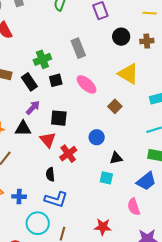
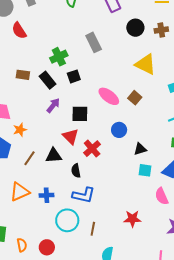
pink ellipse: (87, 84) -> (109, 96), moved
black triangle: (23, 128) -> (54, 156), moved
cyan square: (106, 178) -> (145, 170), moved

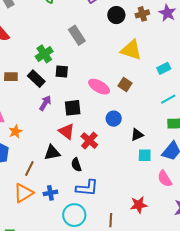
black square: (74, 76) -> (62, 72), turned 32
brown line: (29, 158) -> (29, 168), moved
brown line: (93, 229) -> (111, 220), moved

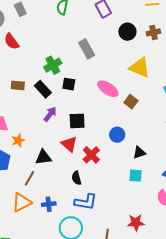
pink ellipse: (99, 87) -> (108, 89), moved
black triangle: (52, 153) -> (43, 157), moved
cyan square: (145, 155) -> (135, 176), moved

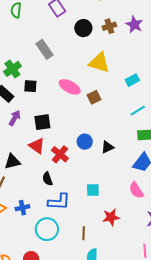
brown square: (131, 102) -> (94, 97), turned 32
blue circle: (117, 135) -> (85, 142), moved
cyan square: (135, 176) -> (93, 190), moved

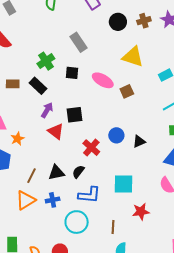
black square: (30, 86) -> (72, 73), moved
red triangle: (37, 146) -> (56, 131), moved
black triangle: (12, 161) -> (56, 173), moved
black semicircle: (47, 179) -> (78, 172), turned 56
cyan square: (93, 190) -> (123, 184), size x1.5

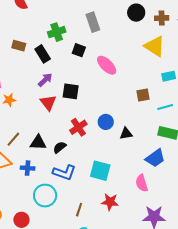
yellow triangle: (133, 57) -> (155, 46), moved
brown square: (127, 91) -> (143, 95), moved

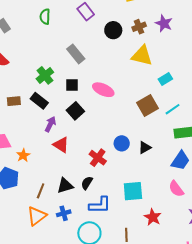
black square: (71, 91) -> (75, 111), moved, turned -30
brown square: (143, 95) -> (148, 105), size x1.5
red star: (110, 202) -> (153, 217), turned -30

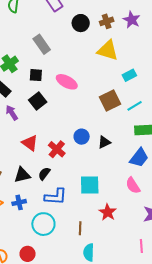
purple arrow: (50, 124) -> (12, 113), turned -63
red triangle: (61, 145) -> (30, 143), moved

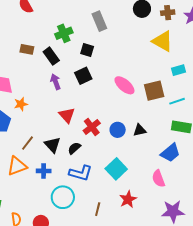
pink ellipse: (67, 82) -> (124, 85), moved
blue circle: (82, 137) -> (118, 130), moved
black triangle: (22, 175) -> (53, 145), turned 48
cyan square: (90, 185) -> (116, 169), turned 35

